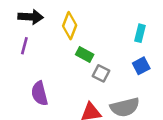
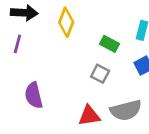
green rectangle: (85, 55) -> (110, 44), moved

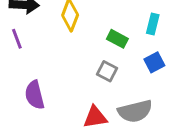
purple line: (17, 44) -> (17, 39), turned -36

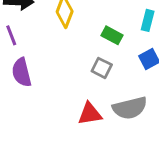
purple semicircle: (35, 95) -> (22, 72), moved

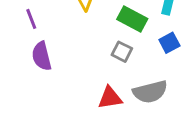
green rectangle: (112, 35) -> (132, 19), size x1.4

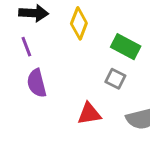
red triangle: (110, 98) -> (89, 114), moved

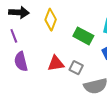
gray square: (115, 79) -> (76, 68), moved
red triangle: (89, 114) -> (56, 64), moved

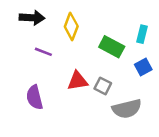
purple line: (14, 36) -> (43, 52), moved, turned -48
purple semicircle: (21, 61) -> (35, 97), moved

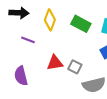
green rectangle: (112, 47) -> (81, 24), moved

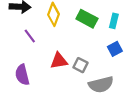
purple line: (28, 40) -> (30, 36), turned 32

